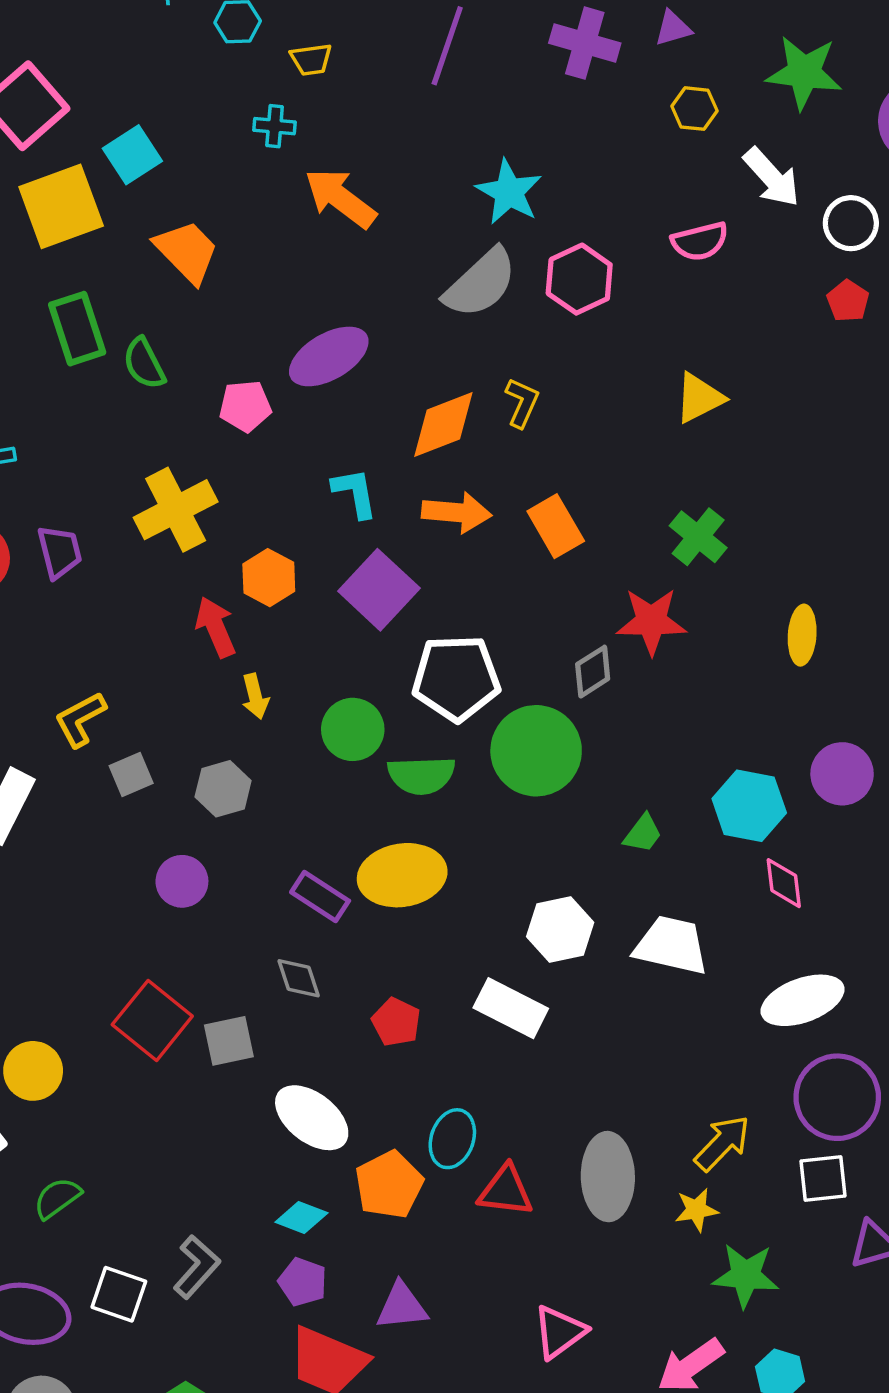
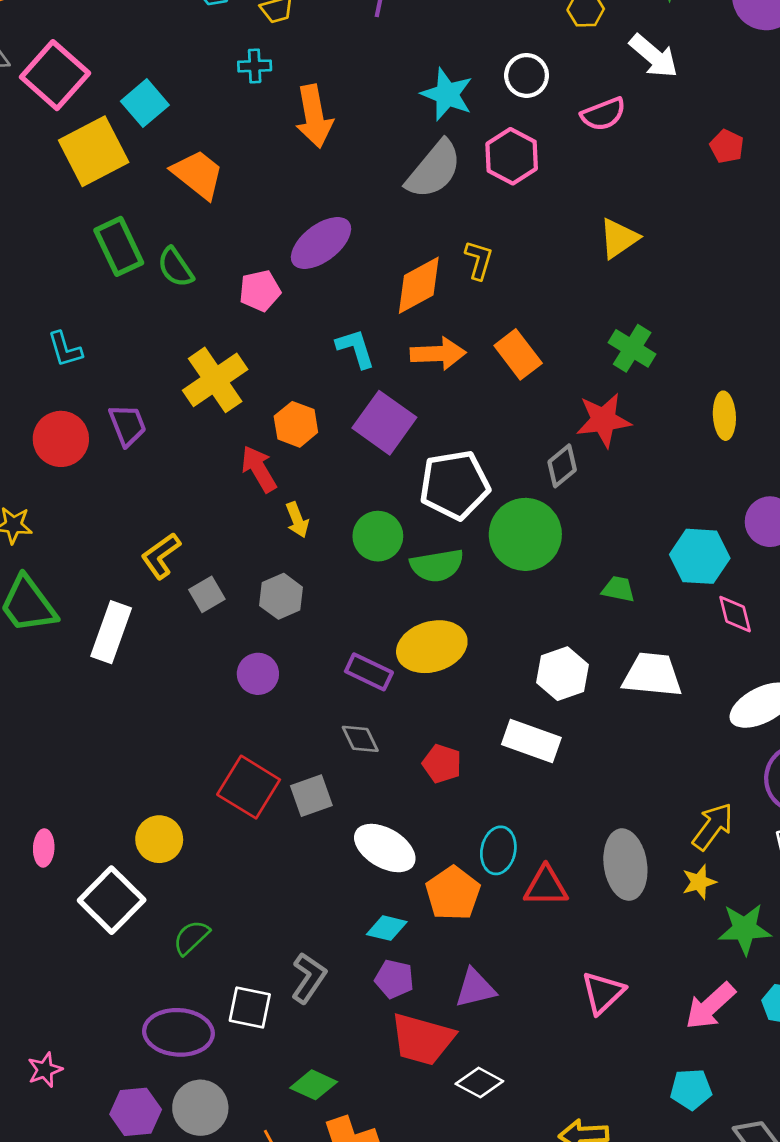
orange arrow: (340, 198) -> (314, 116), turned -130
white circle: (851, 223) -> (527, 75), moved
green trapezoid: (643, 833) -> (618, 589), turned -108

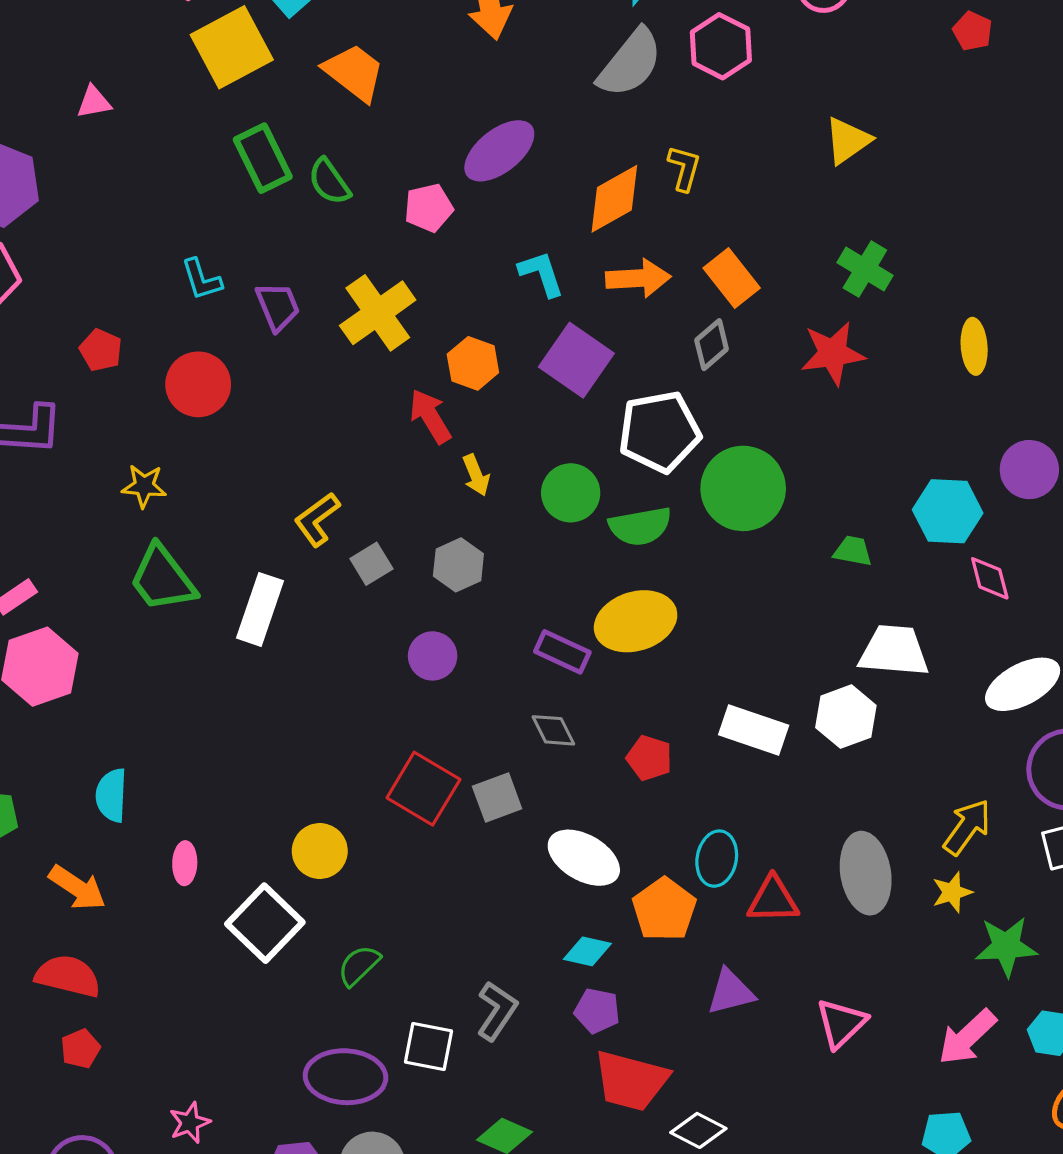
purple trapezoid: (127, 425) -> (278, 306), moved
gray diamond: (562, 466) -> (712, 345), moved
white hexagon: (563, 674) -> (846, 717), moved
purple triangle: (475, 988) -> (731, 992), moved

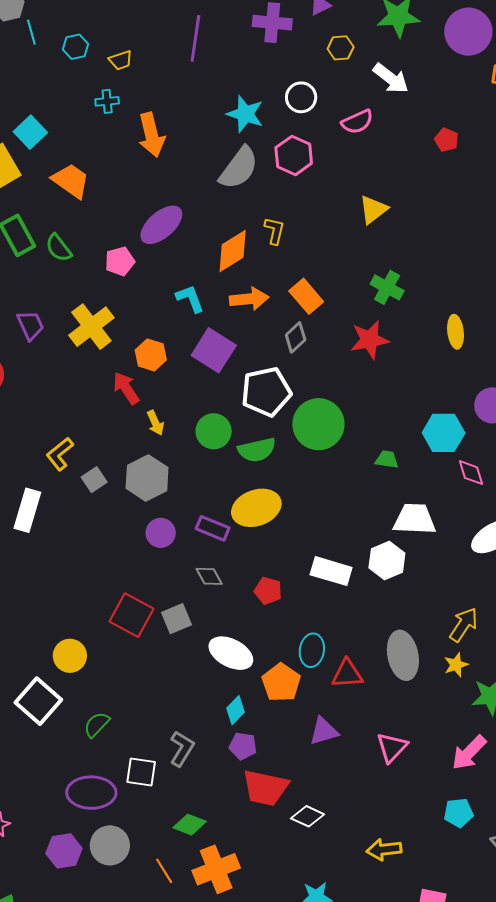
gray hexagon: (458, 565) -> (147, 478), size x1.4
purple circle: (433, 656) -> (161, 533), moved
cyan diamond: (587, 951) -> (235, 710), turned -56

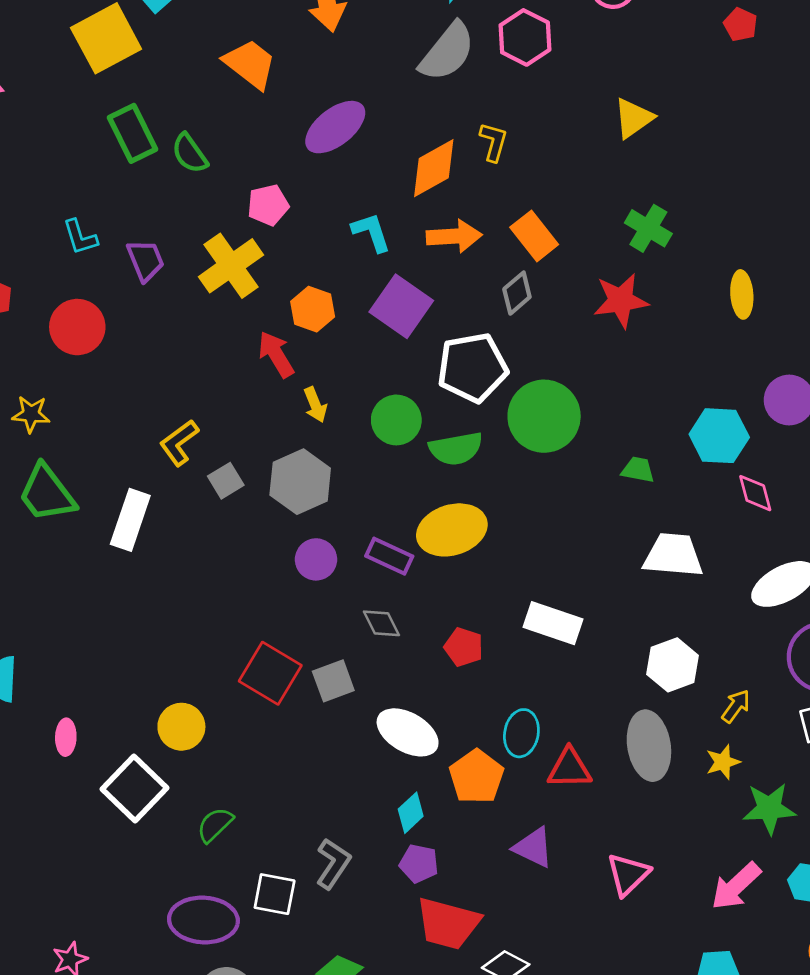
orange trapezoid: (71, 181) -> (250, 64), moved
pink pentagon: (120, 261) -> (268, 205), moved
white hexagon: (387, 560) -> (673, 665), moved
yellow arrow: (464, 625) -> (736, 706), size x0.7
purple triangle: (324, 731) -> (533, 847), turned 40

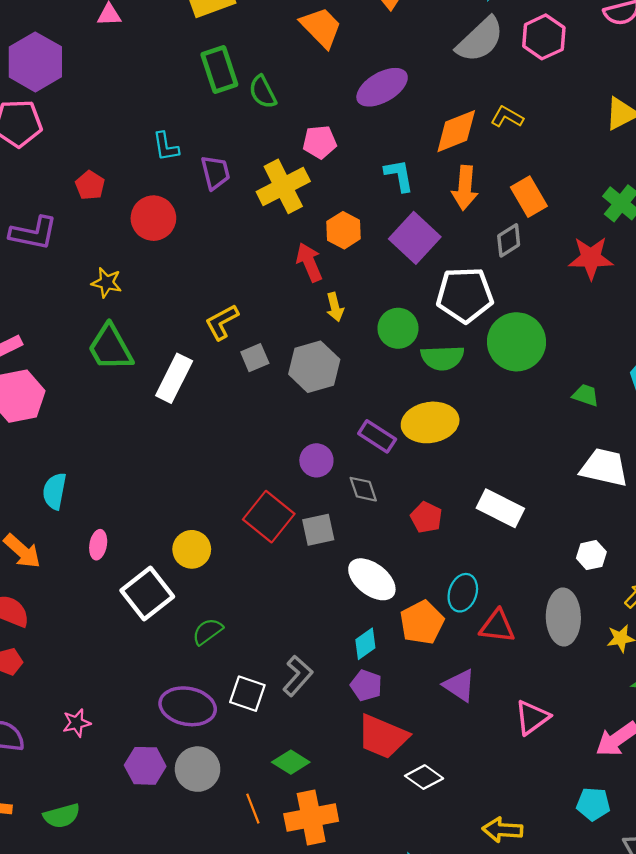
yellow L-shape: (494, 142) -> (507, 117), turned -84
orange arrow: (454, 236) -> (465, 188), turned 90
purple circle: (316, 559) -> (316, 460), moved
white hexagon: (673, 665) -> (591, 555), size x0.7

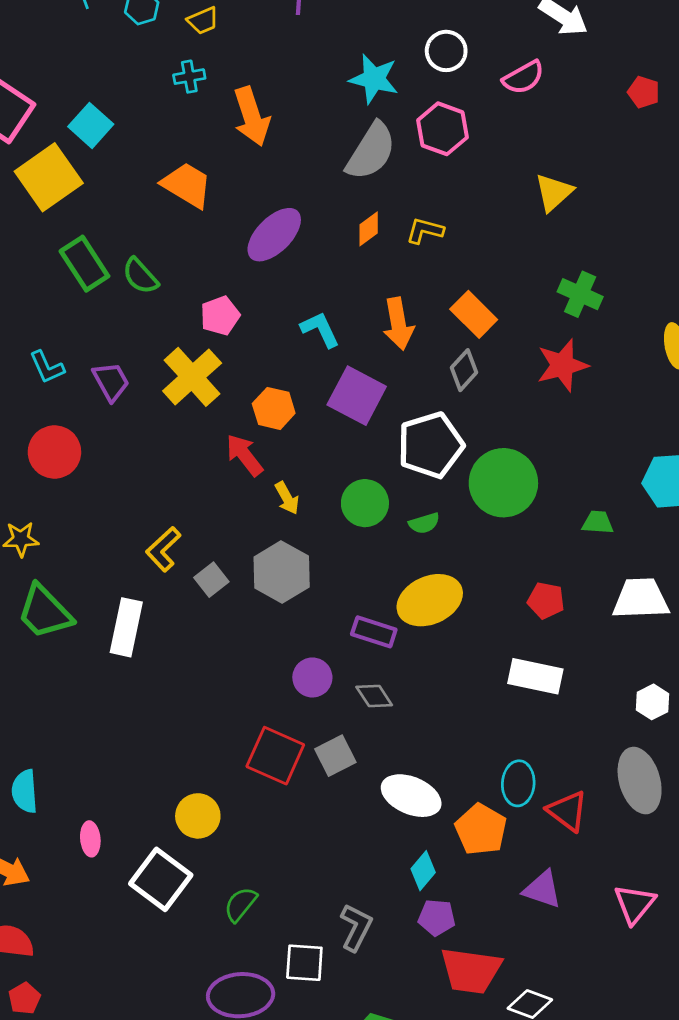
orange diamond: (456, 131) -> (369, 229), moved, size x0.6
green semicircle: (442, 358) -> (424, 523), size x0.6
red pentagon: (426, 517) -> (546, 601), moved
red triangle: (497, 626) -> (567, 811), turned 45

